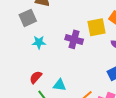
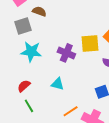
cyan star: (39, 42) -> (31, 52), size x1.5
cyan triangle: (60, 85) -> (58, 84), moved

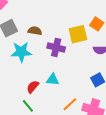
brown semicircle: (39, 11) -> (35, 31), moved
red semicircle: (24, 86) -> (33, 87), moved

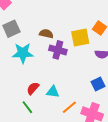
brown semicircle: (35, 31) -> (46, 34), moved
cyan triangle: (53, 80) -> (53, 92), moved

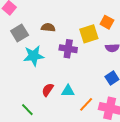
brown semicircle: (46, 34) -> (48, 27), moved
green line: (27, 107) -> (27, 110), moved

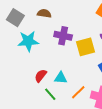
gray square: (20, 33) -> (15, 18), turned -30
yellow square: (89, 34) -> (86, 47), moved
green line: (27, 110) -> (50, 94), moved

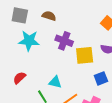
gray square: (15, 18) -> (20, 15), turned -30
red semicircle: (41, 76) -> (19, 78), moved

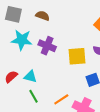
purple cross: (64, 41) -> (47, 46), moved
cyan triangle: (55, 82) -> (30, 77), moved

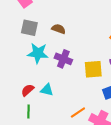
green line: (34, 96) -> (29, 111), moved, turned 32

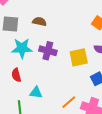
red semicircle: (28, 90) -> (16, 75), moved, turned -56
cyan triangle: (47, 90) -> (36, 92), moved

